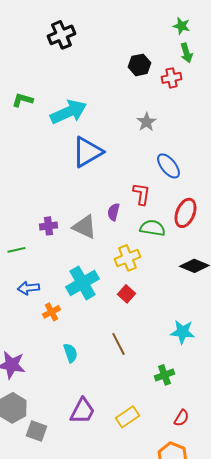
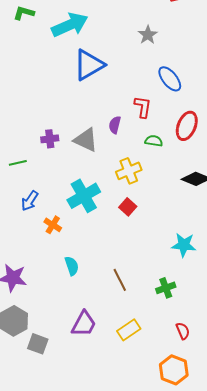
green semicircle: (152, 228) -> (154, 141), size x0.7
blue arrow: (28, 288) -> (30, 201), turned -50
orange cross: (51, 312) -> (53, 225), turned -30
brown line: (118, 344) -> (120, 280), moved
red semicircle: (181, 418) -> (183, 331), turned -54

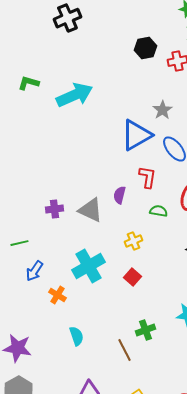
gray star: (148, 35) -> (162, 110), moved
blue triangle: (89, 65) -> (136, 135), moved
green line: (18, 163) -> (19, 243), moved
yellow cross: (129, 171) -> (133, 241), size x0.7
green cross: (166, 288) -> (145, 330), moved

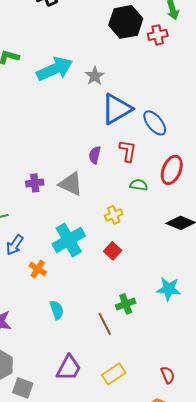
black hexagon: (145, 48) -> (126, 22), size x1.5
gray star: (162, 110) -> (95, 76), moved
purple semicircle: (119, 195) -> (95, 155), moved

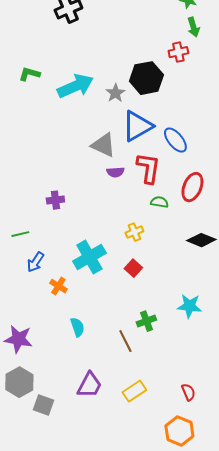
black hexagon: (126, 22) -> (146, 78), moved
red L-shape: (128, 151) -> (148, 168), size x1.4
purple semicircle: (95, 155) -> (115, 172), turned -108
gray triangle: (71, 184) -> (103, 145), moved

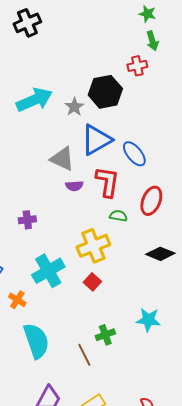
purple cross: (55, 200) -> (27, 220), moved
yellow cross: (134, 232) -> (93, 246), size x1.8
cyan semicircle: (77, 327) -> (36, 341), size x1.8

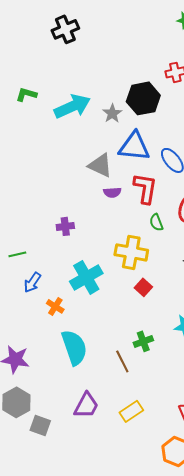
blue triangle: (96, 140) -> (134, 146), turned 36
green semicircle: (118, 216) -> (156, 222), turned -120
yellow cross: (93, 246) -> (131, 252), turned 32
red square: (92, 282) -> (143, 287), moved

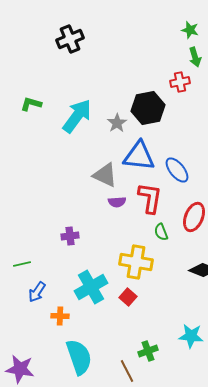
cyan arrow: (72, 106) -> (77, 116), turned -30
red square: (143, 287) -> (128, 297), moved
orange cross: (55, 306) -> (60, 316), turned -30

